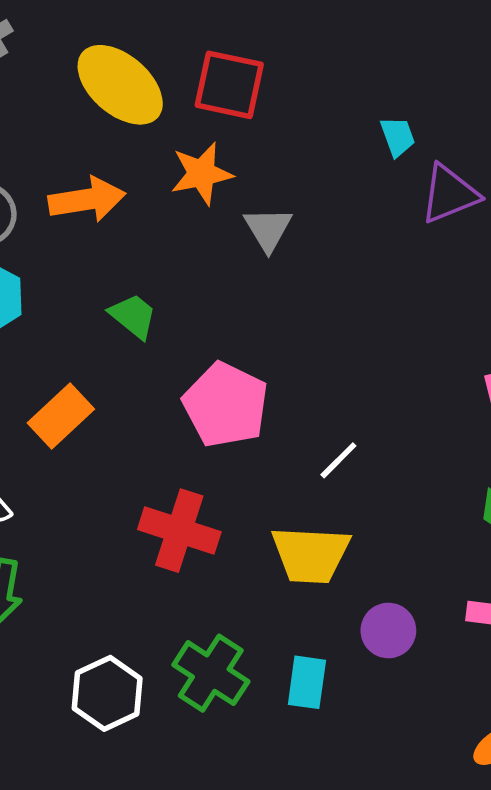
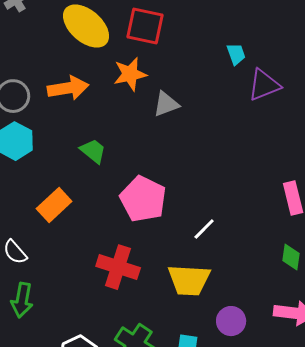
gray triangle: (268, 229) -> (166, 104), turned 40

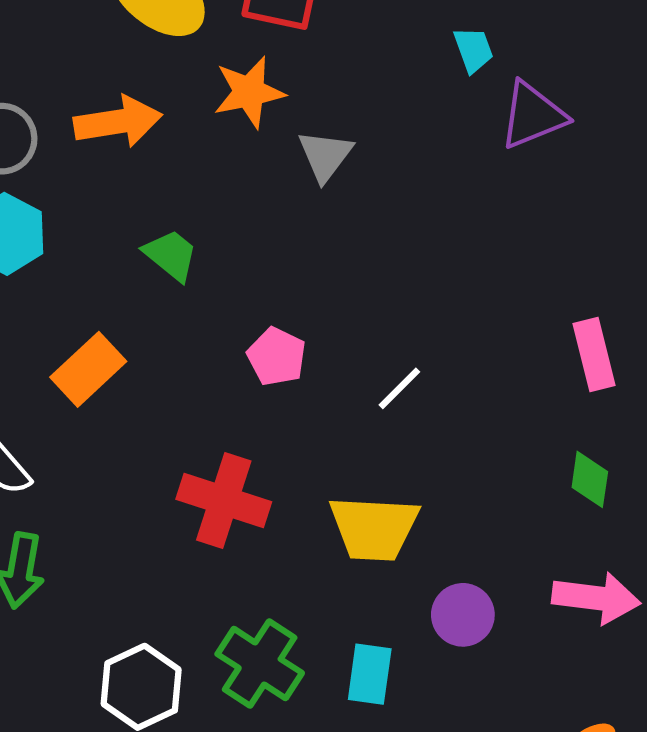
gray triangle: (166, 104) -> (325, 156), turned -32
pink pentagon: (143, 199) -> (277, 357), size x0.6
white line: (204, 229) -> (399, 388), moved

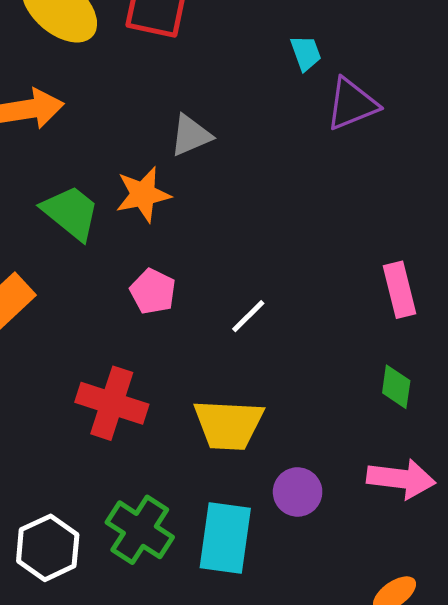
orange star: (249, 92) -> (143, 194), moved
gray triangle: (325, 156) -> (191, 135), turned 30
green trapezoid: (171, 255) -> (71, 213), size x1.4
cyan rectangle: (370, 674) -> (225, 538), size x1.5

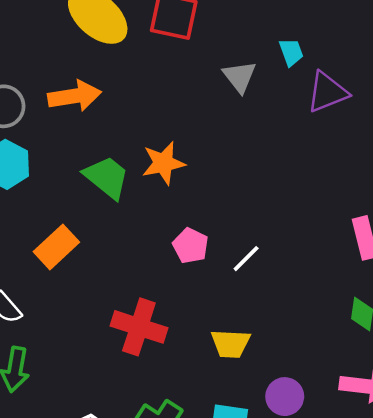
gray triangle: (191, 135) -> (240, 77), moved, turned -45
pink pentagon: (153, 291) -> (191, 246), moved
yellow trapezoid: (229, 425) -> (231, 344), size x0.7

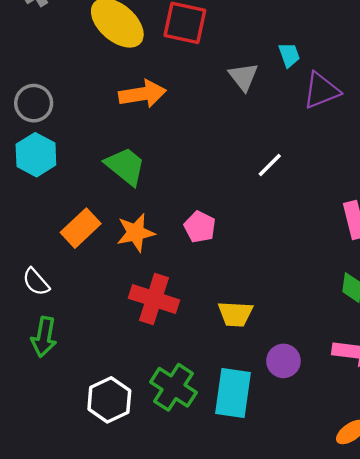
orange arrow: (74, 96) -> (143, 94), moved
orange star: (163, 163) -> (136, 233), moved
white line: (246, 259) -> (270, 165), moved

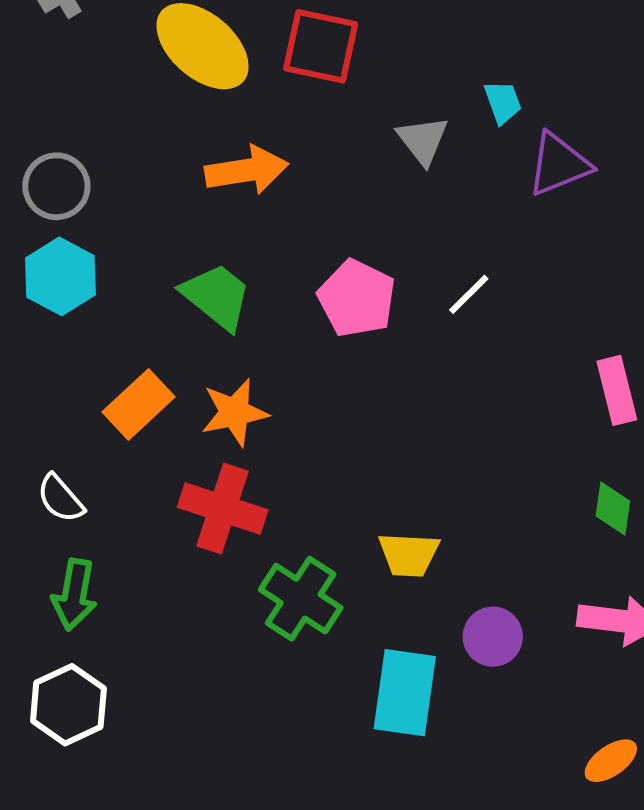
pink pentagon: (200, 227) -> (357, 298), moved, size x1.4
red cross: (154, 299) -> (223, 509), moved
green cross: (173, 387) -> (301, 599), moved
white hexagon: (109, 400) -> (68, 705), moved

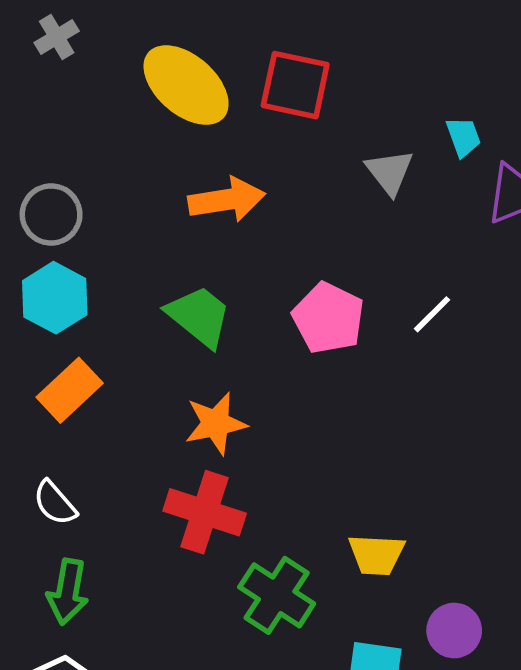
orange rectangle: (138, 404) -> (70, 390), moved

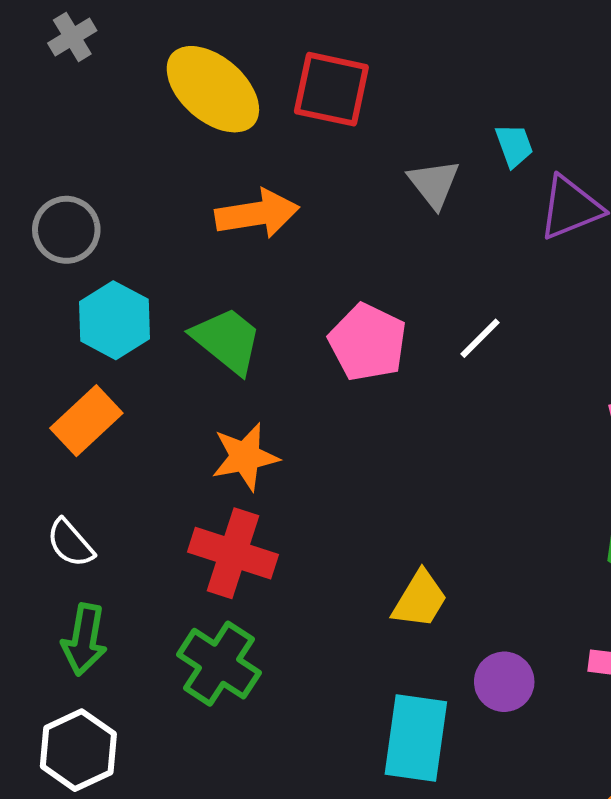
cyan hexagon: (55, 298) -> (114, 320), moved
yellow trapezoid: (377, 555) -> (420, 599), turned -62
green cross: (277, 595) -> (219, 664), moved

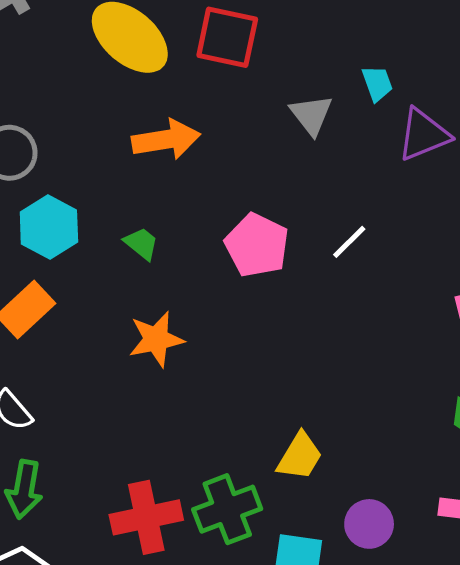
green trapezoid: (227, 340) -> (141, 243), size x0.6
red cross: (233, 553) -> (146, 517), moved, turned -30
green cross: (219, 664) -> (227, 509), moved, turned 36

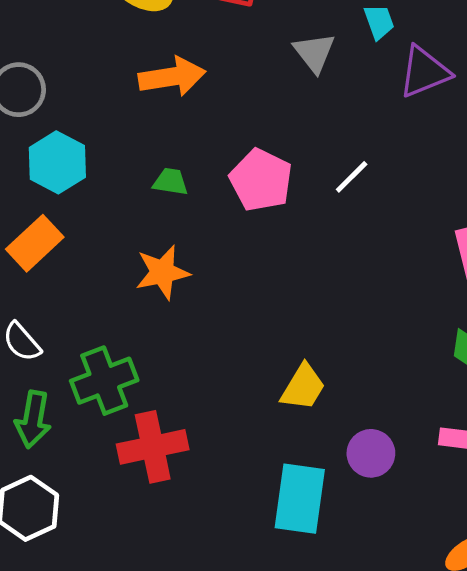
green trapezoid: (141, 243) -> (170, 182), moved, turned -30
green cross: (227, 509) -> (104, 381), moved

